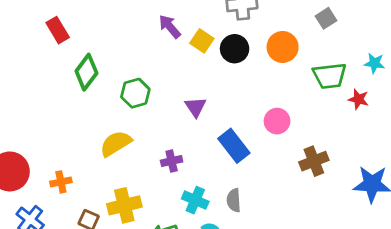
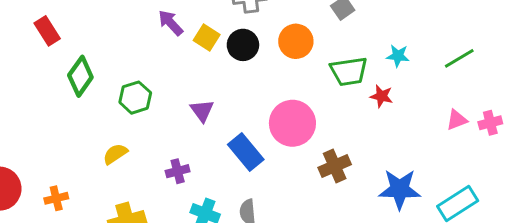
pink circle: (277, 121) -> (292, 123), size x1.6
yellow semicircle: (116, 144) -> (115, 154), size x0.7

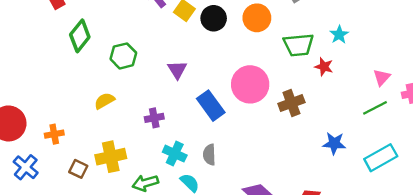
cyan star: (398, 56) -> (339, 35), turned 30
green line: (459, 58) -> (375, 108), moved
pink triangle: (457, 120) -> (382, 77), moved, turned -30
brown cross: (335, 166) -> (291, 103), moved
blue star: (400, 189) -> (334, 143), size x0.7

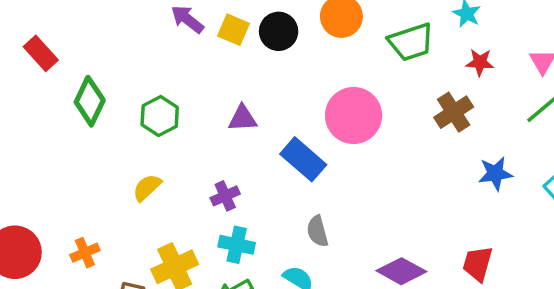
red star: (324, 67) -> (480, 62), moved
purple triangle: (177, 70) -> (243, 118), turned -48
brown cross: (291, 103) -> (454, 112), moved
cyan cross: (175, 154) -> (237, 245), moved

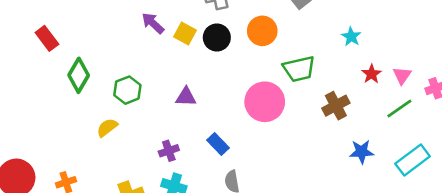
green trapezoid: (411, 42) -> (299, 69), moved
red star: (480, 62) -> (372, 74), moved, turned 30
blue rectangle: (303, 159) -> (218, 144), moved, size x0.7
yellow semicircle: (147, 188) -> (107, 128), moved

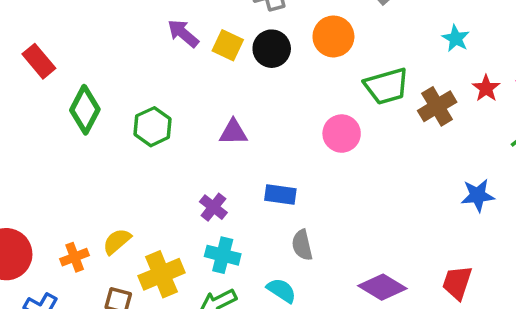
pink circle: (265, 102) -> (342, 134), size x0.7
brown cross: (336, 106) -> (437, 106), moved
yellow semicircle: (107, 128) -> (117, 241), moved
blue rectangle: (218, 144) -> (280, 194), turned -35
purple cross: (169, 151) -> (213, 207), turned -30

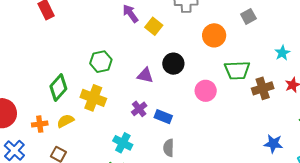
black circle: (272, 49) -> (173, 64), moved
green diamond: (85, 110) -> (58, 87), moved
purple cross: (213, 207) -> (139, 109), moved
yellow cross: (161, 274) -> (93, 98), moved, turned 30

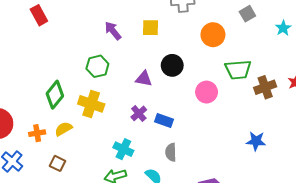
purple arrow: (130, 14) -> (113, 31), moved
yellow square: (154, 26) -> (151, 28), turned -36
cyan star: (282, 53) -> (283, 28), moved
blue star: (273, 144) -> (256, 141), moved

